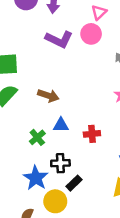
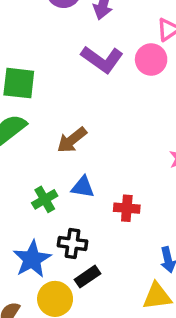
brown arrow: (48, 96) -> (72, 140), turned 114

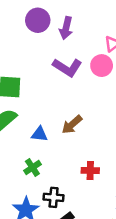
brown arrow: (72, 140) -> (72, 125), moved
blue triangle: (83, 187) -> (39, 134), moved

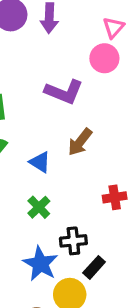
purple L-shape: (67, 67) -> (64, 92), moved
blue triangle: (39, 134) -> (40, 162), turned 36

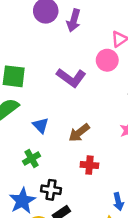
brown arrow: (80, 142) -> (79, 133), moved

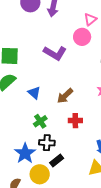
green cross: (32, 159) -> (40, 121), moved

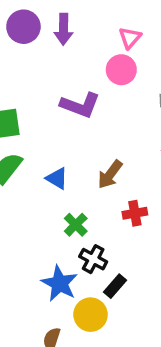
black cross: (47, 143) -> (93, 259), turned 35

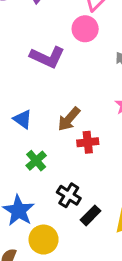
red cross: (135, 213) -> (88, 142), moved
black cross: (93, 259) -> (69, 195), moved
black rectangle: (115, 286) -> (90, 215), moved

